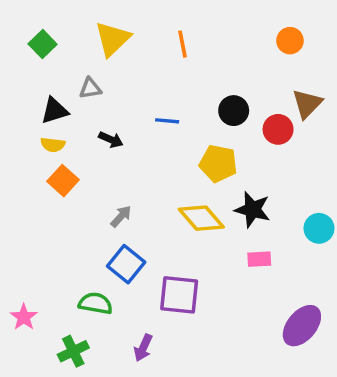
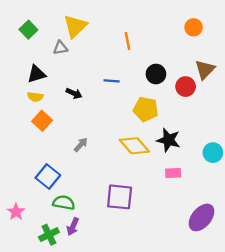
orange line: (182, 44) -> (128, 41), moved
gray triangle: (90, 88) -> (60, 48), moved
blue square: (126, 264) -> (48, 176), moved
purple arrow: (143, 348) -> (73, 227), moved

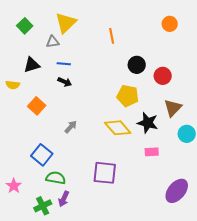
brown triangle: (205, 69) -> (173, 108), moved
blue line: (112, 81) -> (64, 64), moved
yellow semicircle: (35, 97) -> (13, 85), moved

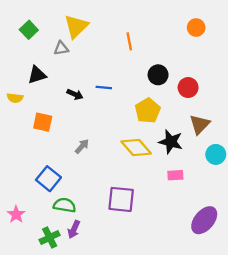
blue line: (64, 64) -> (104, 88), moved
yellow pentagon: (128, 96) -> (148, 111), turned 30
orange square: (37, 106) -> (43, 122), turned -30

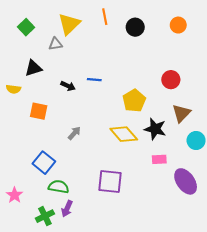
orange line: (129, 41) -> (105, 17), moved
black circle: (158, 75) -> (135, 27), moved
purple ellipse: (204, 220) -> (186, 181), moved, turned -75

